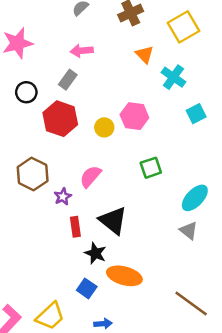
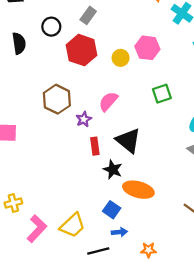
blue square: (87, 288) -> (112, 210), moved

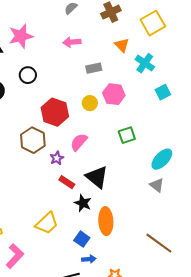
gray rectangle: (88, 15) -> (94, 68), moved, turned 42
red hexagon: (81, 50) -> (55, 112), moved
red rectangle: (95, 146) -> (67, 182), turned -49
orange ellipse: (138, 190) -> (106, 221), turned 72
yellow trapezoid: (73, 225) -> (47, 223), moved

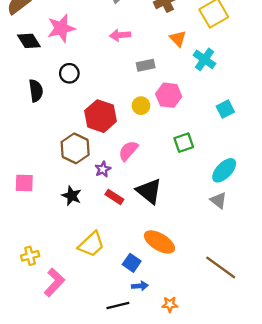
cyan square: (163, 92) -> (225, 109), moved
black star: (83, 203) -> (72, 196), moved
orange ellipse: (106, 221) -> (159, 242), turned -56

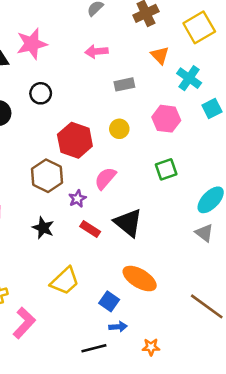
pink hexagon: (169, 95) -> (166, 119), moved
cyan square: (225, 109) -> (212, 109), moved

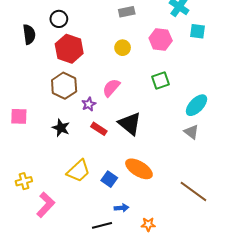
cyan square: (212, 109) -> (198, 31), turned 35
red hexagon: (75, 140) -> (69, 49), moved
blue square: (109, 301) -> (109, 179), moved

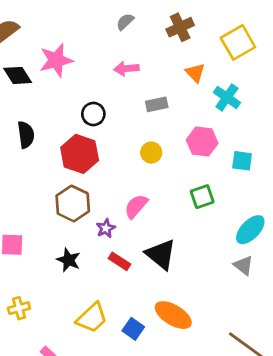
black circle: (59, 19) -> (93, 114), moved
cyan square: (198, 31) -> (242, 161), moved
yellow cross: (24, 181) -> (19, 308), moved

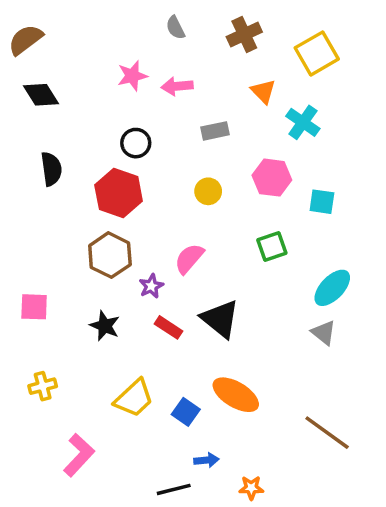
gray semicircle: (125, 22) -> (175, 28), turned -72
pink star: (56, 60) -> (132, 76), moved, size x0.7

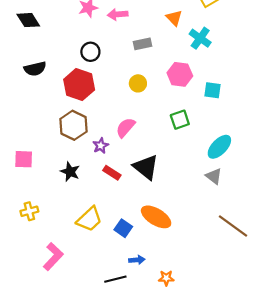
black semicircle: (51, 169) -> (35, 69), turned 85
brown line: (327, 433) -> (233, 226), moved

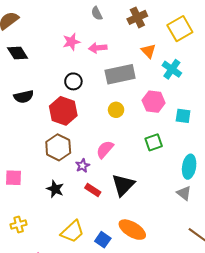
gray rectangle: (142, 44) -> (120, 74), size x1.8
cyan ellipse: (219, 147) -> (189, 167), turned -35
black triangle: (146, 167) -> (123, 185), turned 35

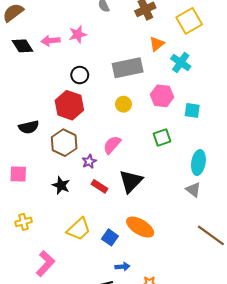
pink arrow: (98, 48) -> (51, 41), moved
orange triangle: (149, 51) -> (157, 44), turned 35
black semicircle: (24, 97) -> (29, 127), moved

